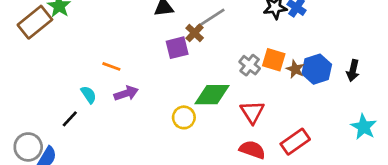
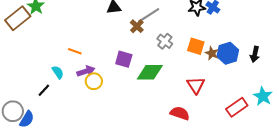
purple square: (177, 48) -> (124, 59), moved, turned 30
gray cross: (250, 65) -> (165, 41), moved
red triangle: (252, 112) -> (196, 85), moved
yellow circle: (184, 117) -> (94, 81), moved
red rectangle: (295, 142) -> (237, 107), moved

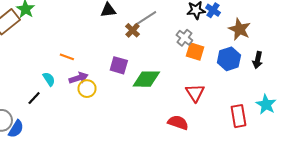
gray cross: (165, 41) -> (184, 38), moved
brown star: (212, 53) -> (240, 29), moved, size x1.5
red rectangle: (237, 107) -> (238, 116), turned -65

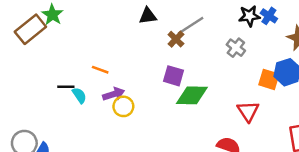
orange square: (195, 52) -> (269, 79), moved
purple square: (119, 65) -> (174, 76), moved
black line: (34, 98) -> (66, 87), moved, turned 48

